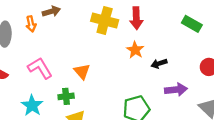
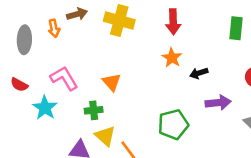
yellow cross: (105, 20) -> (119, 21), moved
green rectangle: (192, 24) -> (236, 28), turned 66
cyan star: (32, 105) -> (45, 108), moved

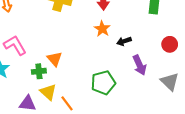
orange triangle: (112, 82) -> (54, 59), moved
purple arrow: (218, 103) -> (140, 65), turned 72

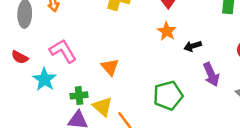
green cross: (39, 71) -> (79, 95), moved

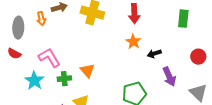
red semicircle: (20, 57) -> (14, 54), moved
green cross: (79, 95) -> (64, 79), moved

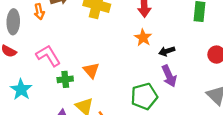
purple arrow: (169, 77) -> (169, 76), moved
cyan star: (34, 81) -> (21, 90), moved

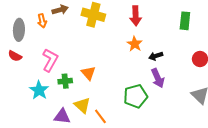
pink L-shape: (48, 56) -> (50, 60), turned 60
cyan star: (21, 90) -> (39, 90), moved

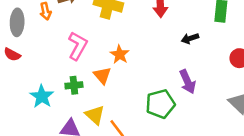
orange star: (135, 44) -> (120, 54), moved
black arrow: (156, 56) -> (190, 38), moved
pink L-shape: (50, 60) -> (78, 46), moved

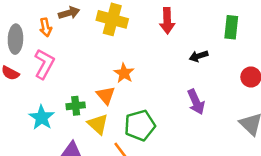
pink L-shape: (78, 46) -> (44, 64), moved
green pentagon: (160, 104) -> (140, 125), moved
yellow triangle: (95, 115) -> (98, 124), moved

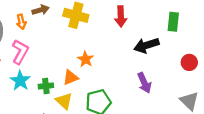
black arrow: (199, 56) -> (146, 45), size x1.6
orange triangle: (106, 95) -> (70, 77), turned 49
cyan star: (42, 118) -> (20, 81), moved

